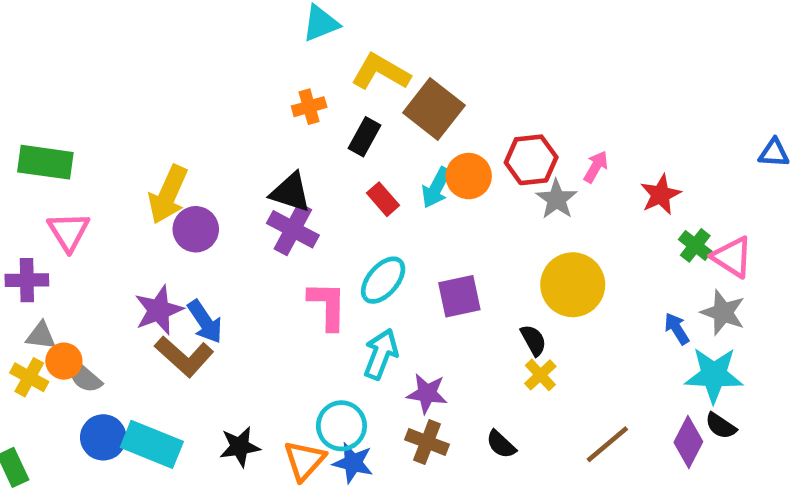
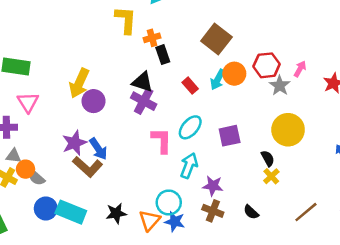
yellow L-shape: (381, 72) -> (126, 20), moved, turned 64
black rectangle: (365, 137) -> (163, 55), moved, turned -48

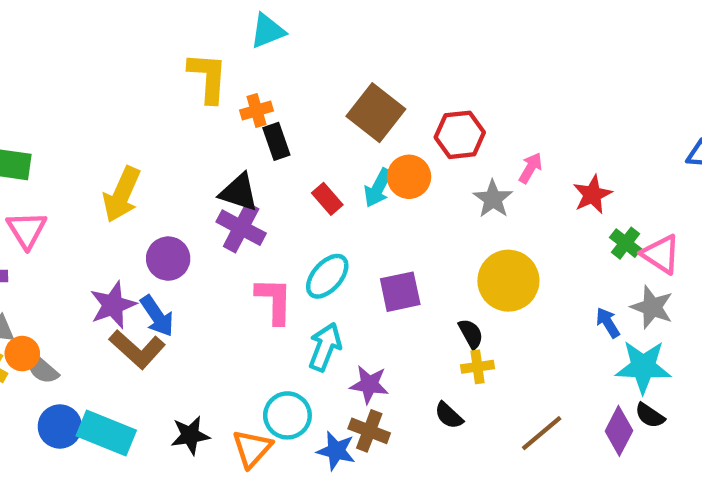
red hexagon: (267, 65) -> (460, 135), moved
purple circle: (94, 101) -> (168, 259), moved
yellow cross: (271, 176) -> (477, 367), turned 35
black semicircle: (251, 212) -> (449, 415), moved
blue star: (175, 222) -> (336, 451), moved

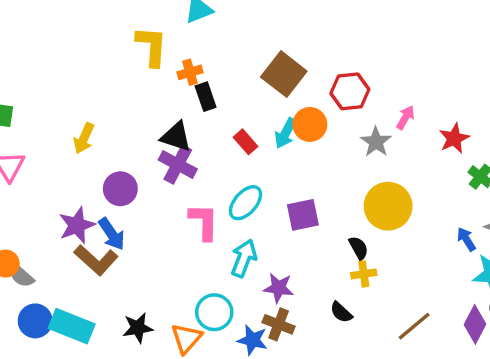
yellow arrow: (122, 194) -> (84, 138), size x0.7

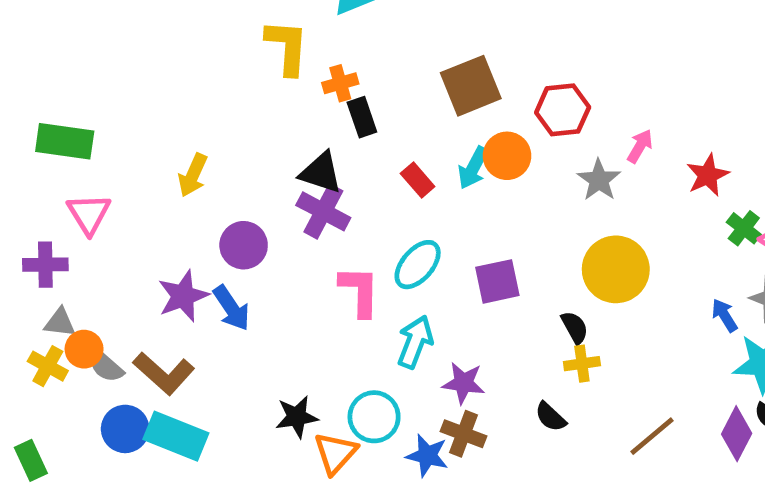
brown square: (284, 74) -> (471, 86), turned 30
brown L-shape: (96, 260) -> (164, 373), moved
black star: (138, 328) -> (297, 417), moved

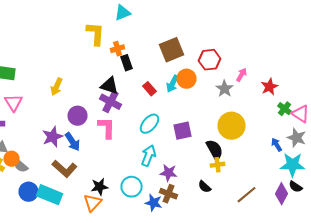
pink L-shape: (360, 291) -> (106, 128), moved
black semicircle: (575, 327) -> (214, 150), size x1.5
brown L-shape: (164, 373) -> (64, 169), moved
orange triangle: (335, 453) -> (92, 203), moved

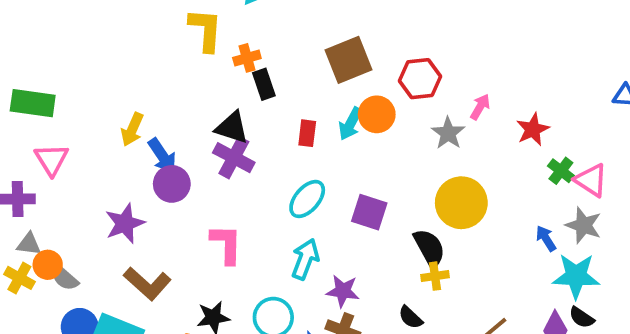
red rectangle: (150, 89) -> (307, 133), turned 48
pink L-shape: (106, 128) -> (226, 244), moved
purple square: (182, 131) -> (369, 212), turned 30
blue arrow: (72, 142) -> (162, 156), moved

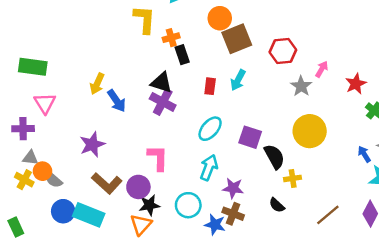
orange circle: (377, 114) -> (220, 18), moved
purple circle: (172, 184) -> (138, 187), moved
black semicircle: (429, 248) -> (274, 157), moved

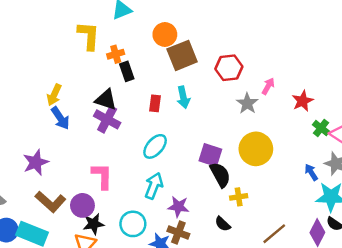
cyan arrow: (238, 80) -> (183, 97), turned -40
yellow arrow: (97, 84) -> (54, 95), moved
purple square: (250, 137) -> (210, 155), moved

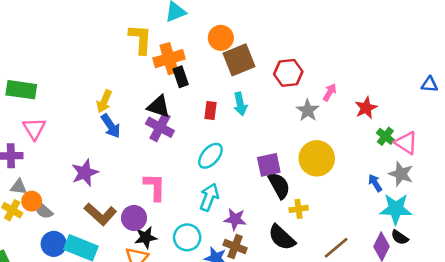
orange cross: (116, 54) -> (169, 59), size x1.6
purple square: (210, 155) -> (269, 165), turned -30
black semicircle: (223, 224) -> (282, 237), size x1.6

